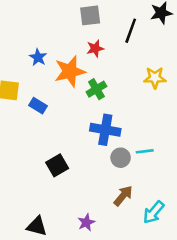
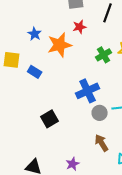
green cross: (96, 89) -> (104, 55), moved
blue cross: (105, 130) -> (88, 91), turned -35
brown arrow: (123, 196) -> (102, 143), turned -72

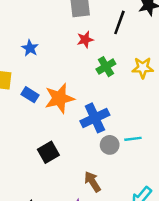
orange star: (60, 45) -> (59, 98), moved
green cross: (104, 55) -> (106, 67), moved
brown arrow: (102, 143) -> (92, 182), moved

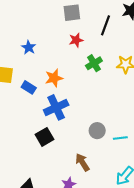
orange star: (59, 98) -> (54, 78), moved, size x0.7
blue cross: (95, 118) -> (56, 107), moved
cyan line: (133, 139) -> (120, 138), moved

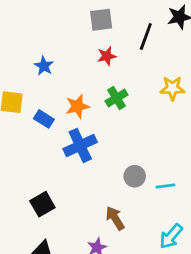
green cross: (94, 63) -> (116, 98), moved
black square: (44, 137) -> (42, 204), moved

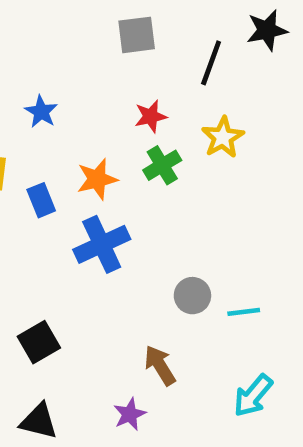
red star: (107, 56) -> (151, 116), moved
yellow star: (172, 88) -> (223, 137), moved, turned -30
blue rectangle: (44, 119) -> (41, 200), turned 36

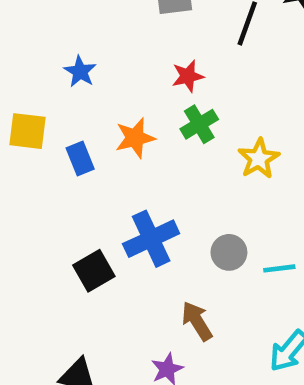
yellow star: (223, 137) -> (259, 159), moved
blue cross: (102, 244) -> (151, 239), moved
black square: (39, 342) -> (94, 271), moved

